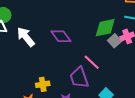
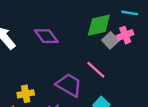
pink line: (92, 62) -> (96, 70), moved
purple trapezoid: (79, 78) -> (69, 85), turned 140

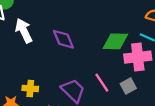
pink cross: (125, 35) -> (138, 57), size x1.6
gray square: (110, 40) -> (128, 86), moved

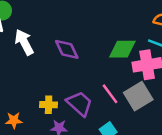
gray square: (128, 86) -> (138, 96), size x1.6
yellow cross: (30, 88) -> (49, 105), moved

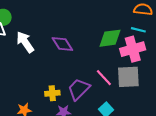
gray square: (138, 96) -> (128, 77), turned 35
purple trapezoid: (80, 104) -> (79, 89), turned -80

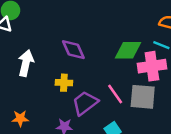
white arrow: (25, 42) -> (26, 63), moved, turned 40
yellow cross: (52, 93) -> (64, 83), moved

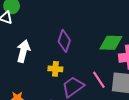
purple diamond: (73, 50) -> (64, 41), turned 40

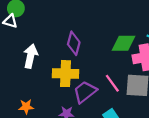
yellow cross: (55, 69) -> (66, 74), size x1.6

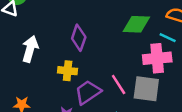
green diamond: (124, 43) -> (136, 24), moved
yellow cross: (66, 74) -> (68, 71), size x0.7

